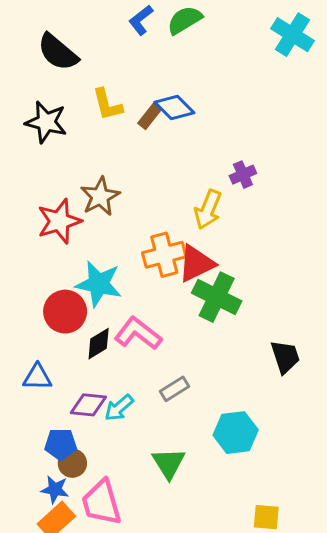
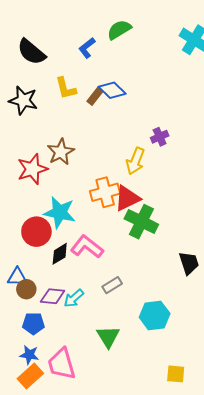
blue L-shape: (141, 20) -> (87, 48), moved
brown circle: (72, 463) -> (26, 289), moved

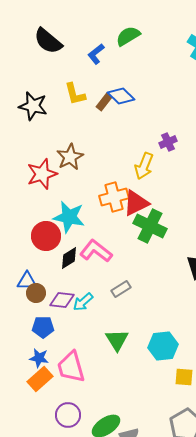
black semicircle: (31, 52) -> (48, 41), moved
cyan hexagon: (155, 315) -> (163, 346), moved

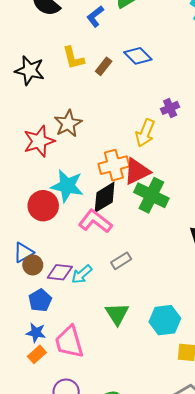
blue diamond: (121, 96) -> (138, 56), moved
black diamond: (69, 258) -> (105, 197), moved, size x1.4
blue triangle: (27, 281) -> (23, 253), turned -30
blue pentagon: (43, 327) -> (40, 300), turned -30
orange rectangle: (40, 379) -> (37, 354), size x0.7

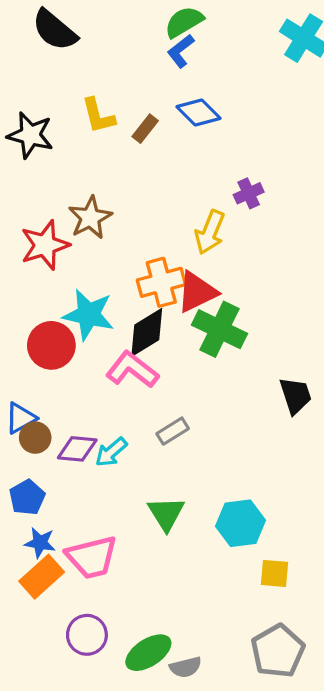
blue L-shape: (95, 16) -> (181, 51), moved
blue pentagon: (40, 300) -> (27, 497), moved
pink trapezoid: (69, 342) -> (92, 557), turned -88
orange rectangle: (37, 354) -> (42, 577), size x1.5

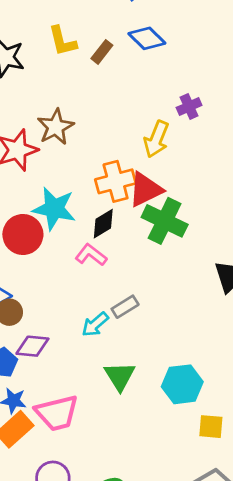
black diamond: (147, 332) -> (103, 224), size x0.7
pink L-shape: (132, 370) -> (91, 255), size x0.7
purple diamond: (77, 449) -> (32, 346), moved
cyan arrow: (111, 452) -> (95, 324), moved

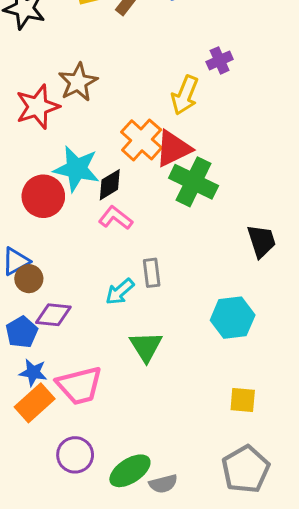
orange cross: (116, 181) -> (142, 140), turned -33
black diamond: (103, 224) -> (110, 185), moved
gray rectangle: (125, 307) -> (152, 273), turned -65
cyan hexagon: (182, 384) -> (233, 318), moved

